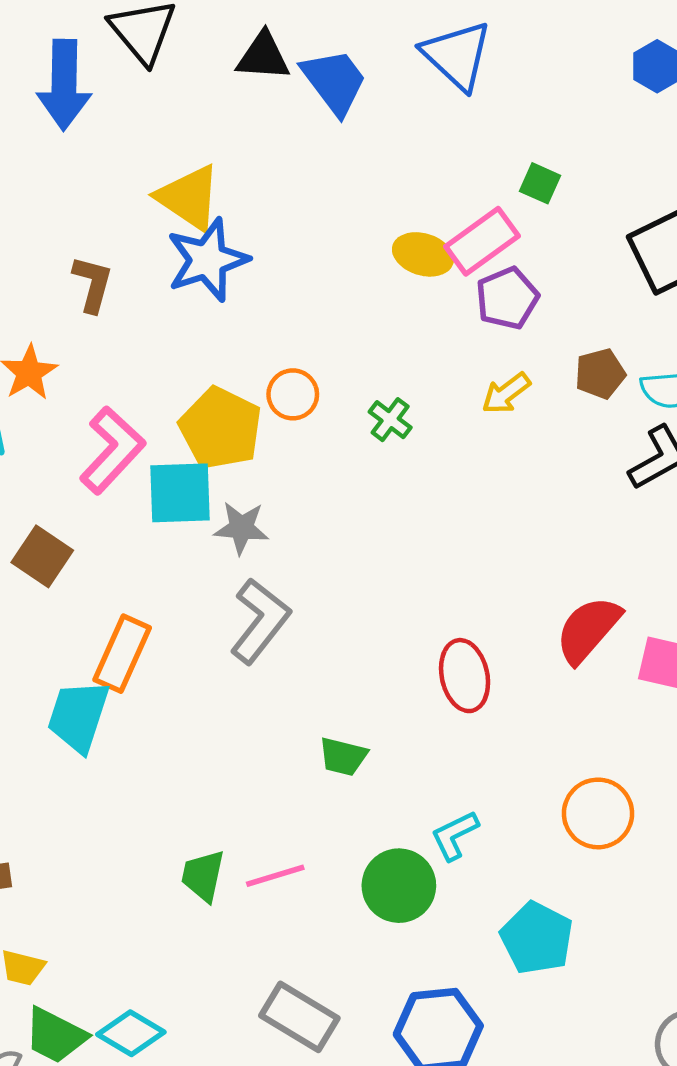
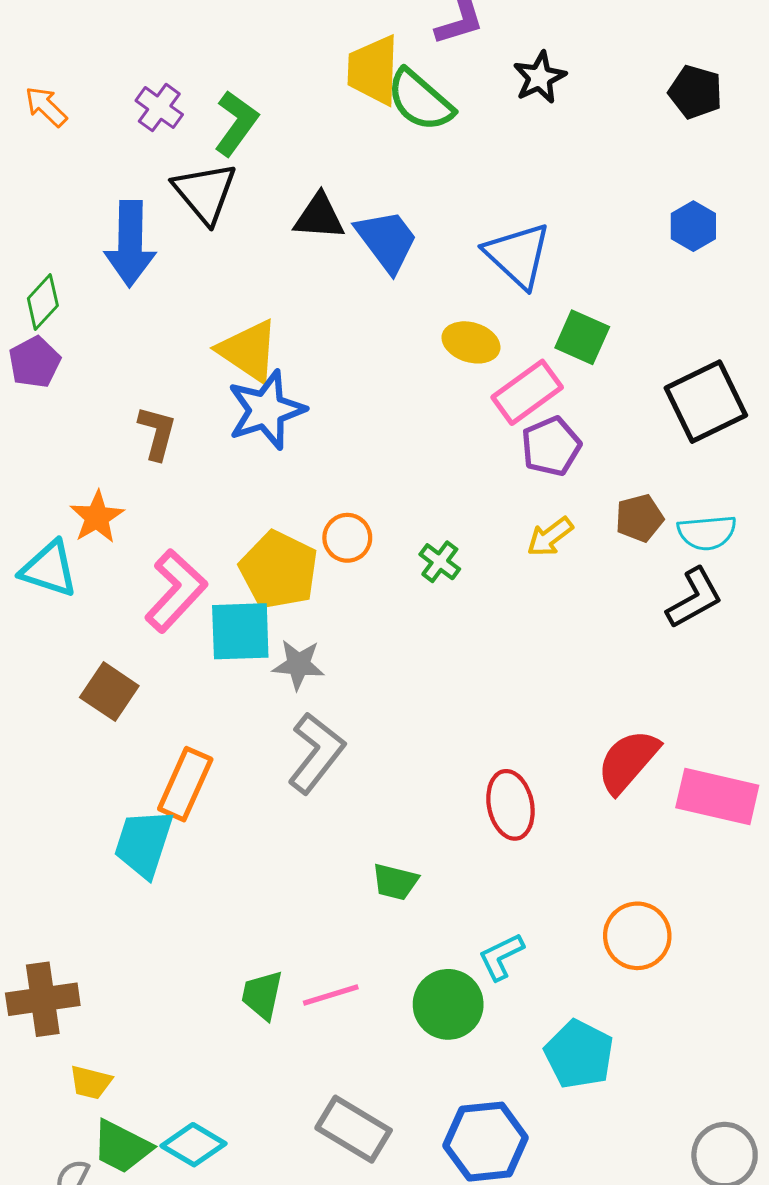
blue triangle: (457, 55) -> (518, 255), moved
green square: (540, 183) -> (582, 337), size x1.4
yellow ellipse: (423, 254) -> (471, 342), moved

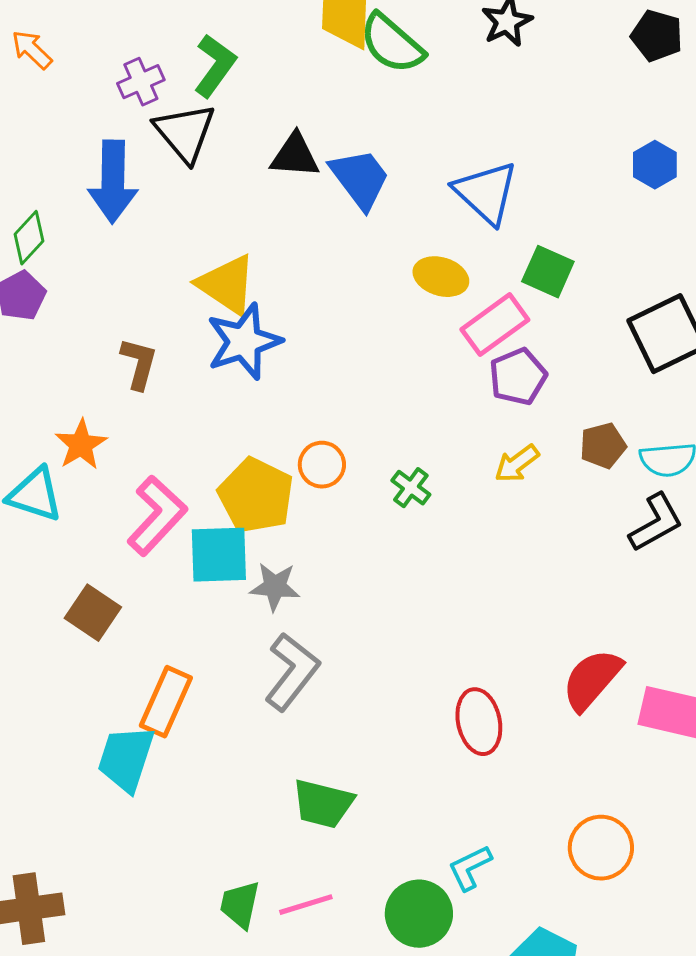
purple cross: (159, 108) -> (141, 82), moved, turned 30
green trapezoid: (395, 882) -> (323, 804), moved, size x1.4

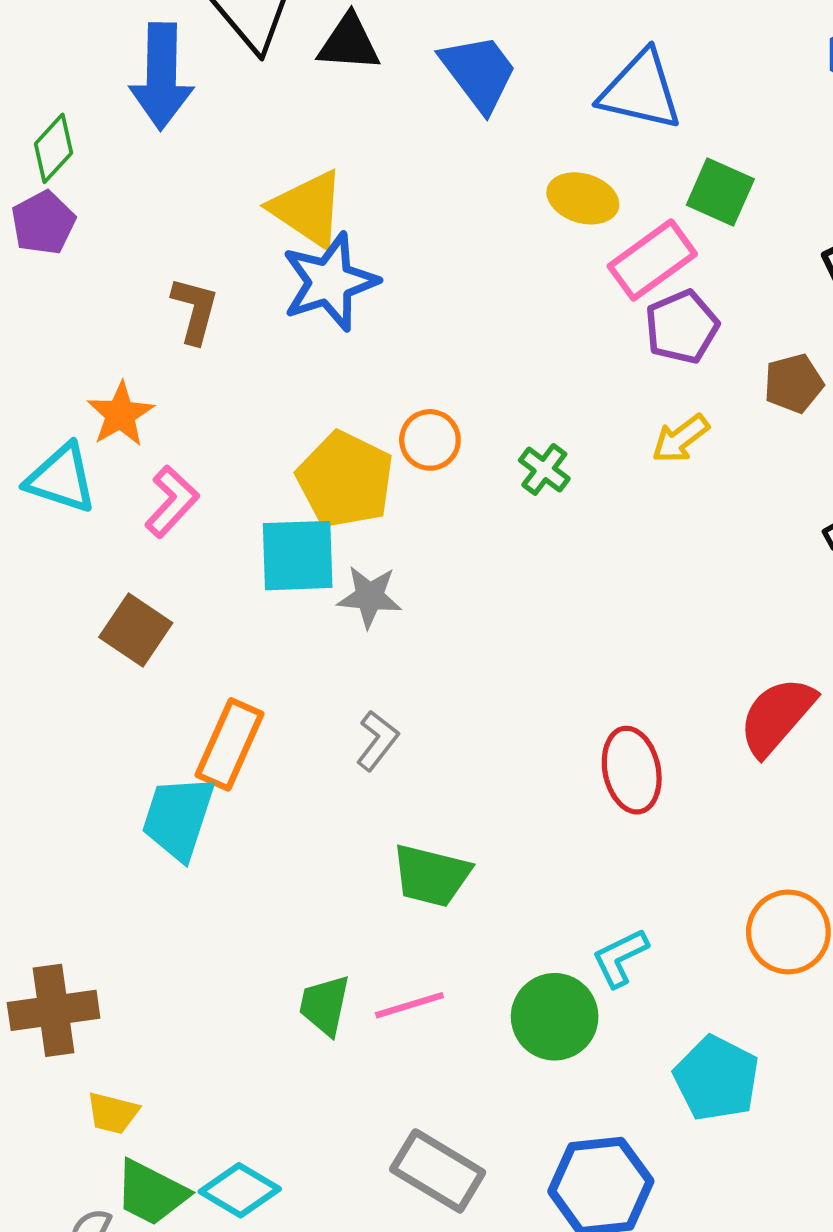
black triangle: (295, 156) -> (349, 43), moved
blue triangle: (486, 193) -> (641, 90), turned -30
brown pentagon: (603, 446) -> (794, 383), moved
pink L-shape: (157, 516) -> (172, 502), moved, size x0.7
gray L-shape: (292, 672) -> (377, 741), moved, size x0.6

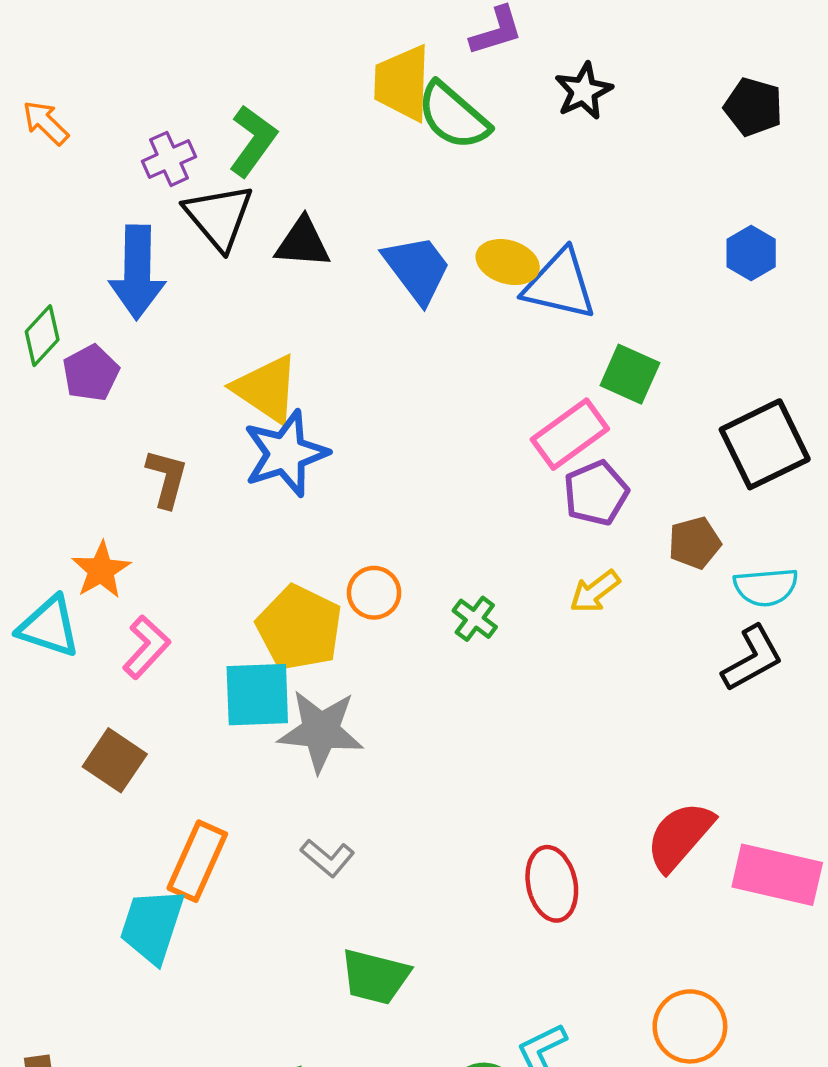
yellow ellipse: (583, 198) -> (508, 262), moved
purple pentagon: (43, 223) -> (91, 373), moved
gray star: (370, 597) -> (321, 731), size x1.5
gray L-shape: (377, 741) -> (328, 858), turned 92

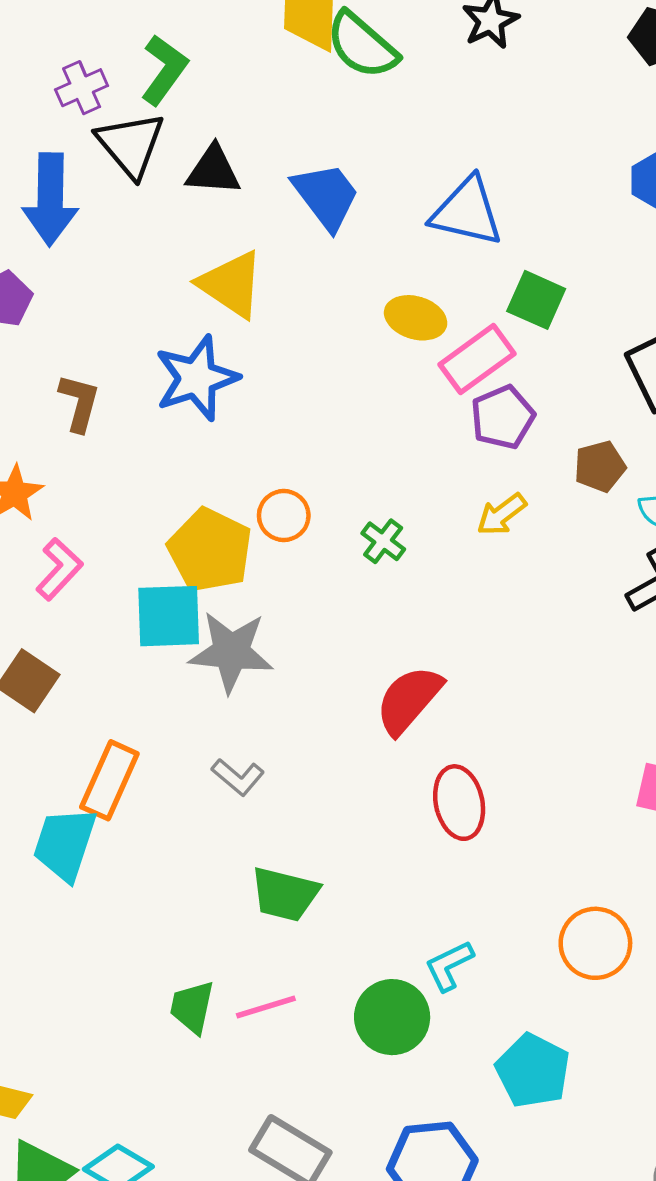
yellow ellipse: (508, 262) -> (416, 318), moved
yellow triangle: (266, 389) -> (231, 284), moved
red semicircle: (680, 836) -> (409, 700), moved

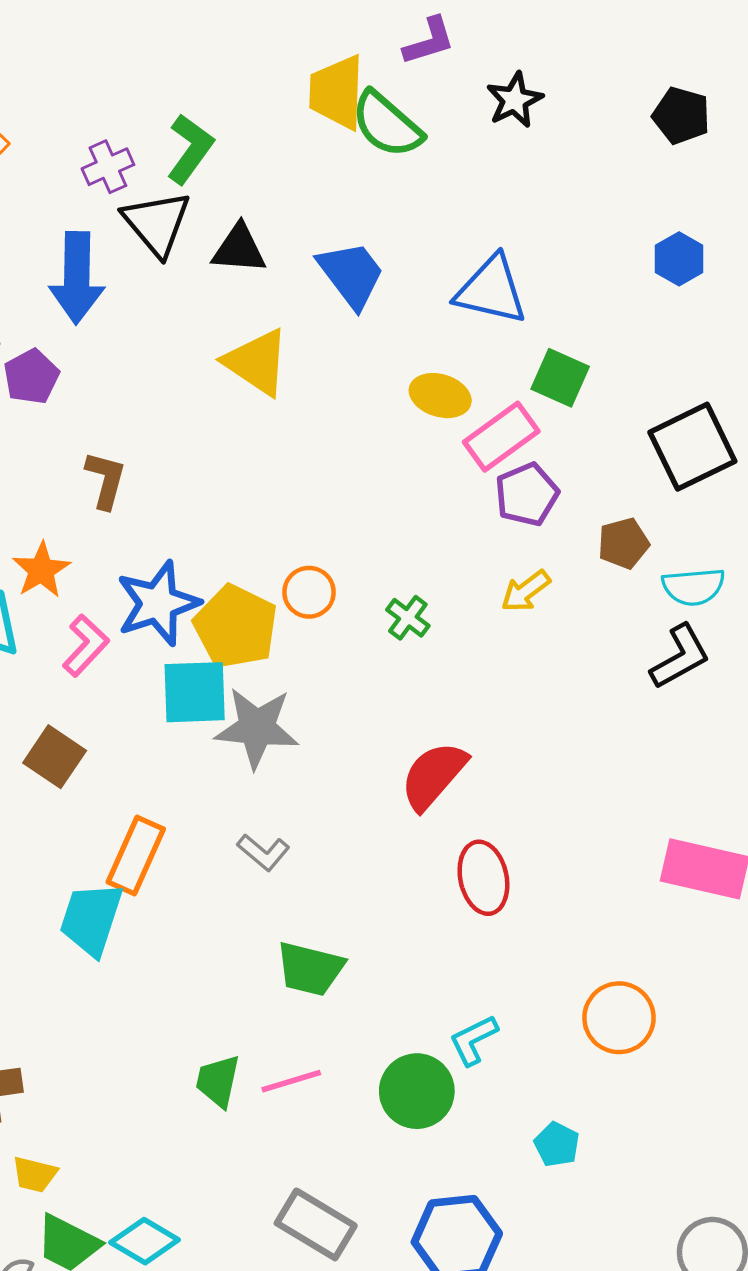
blue star: (197, 378) -> (158, 603), moved
cyan pentagon: (533, 1071) -> (557, 1144), size x0.6

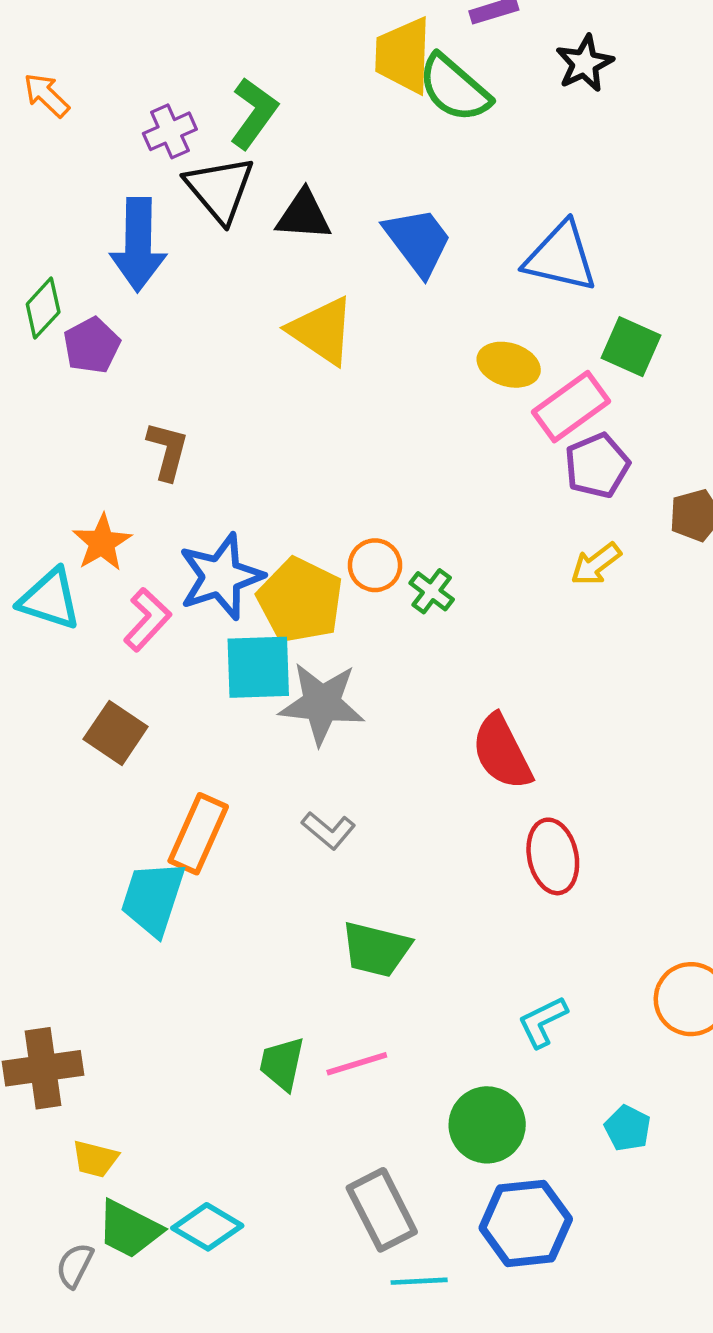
green cross: (408, 618) -> (432, 591), moved
red semicircle: (433, 776) -> (502, 752), turned -68
green circle: (417, 1091) -> (487, 1125), moved
gray rectangle: (316, 1224) -> (382, 1210), turned 32

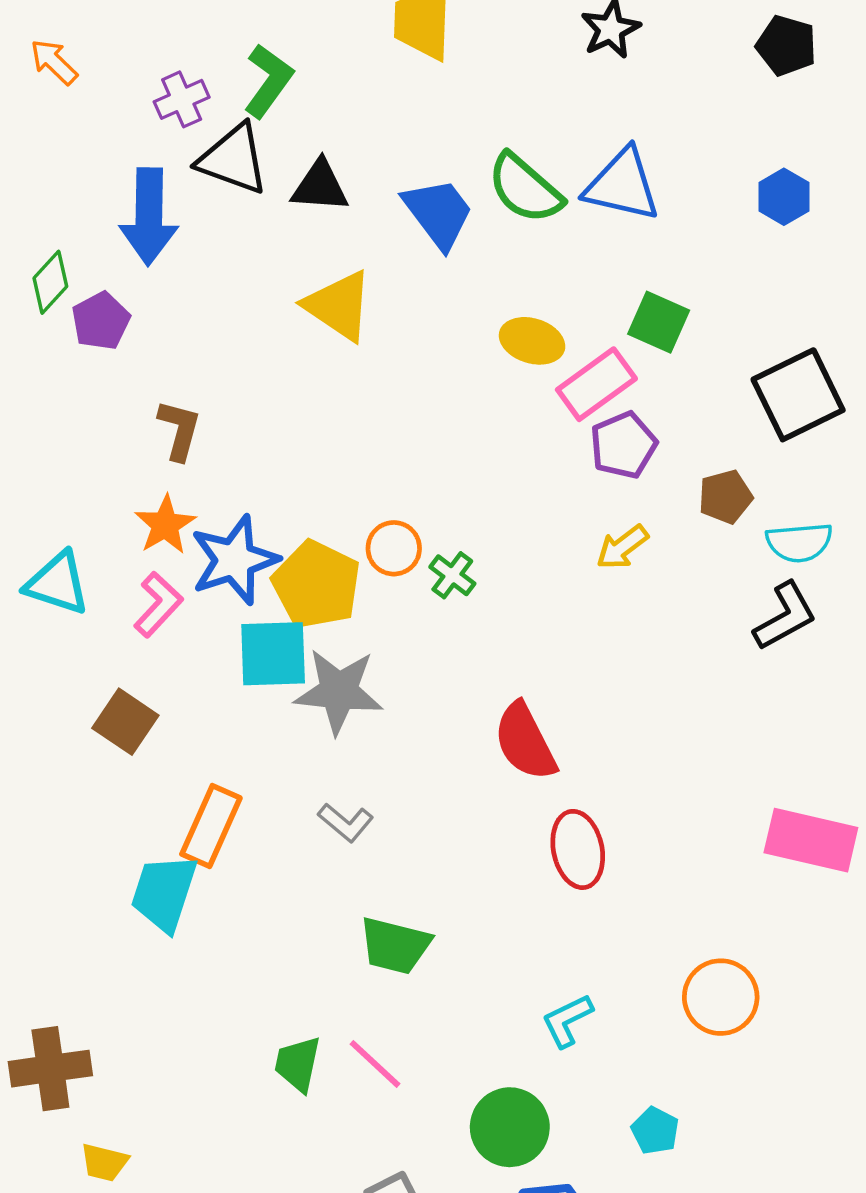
green semicircle: (454, 88) -> (525, 189), moved
black triangle: (220, 189) -> (233, 159), turned -30
blue triangle: (561, 257) -> (622, 185), moved
orange star: (102, 543) -> (165, 525), moved
pink line: (357, 1064) -> (375, 1064), turned 60

